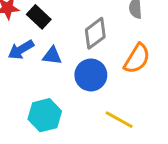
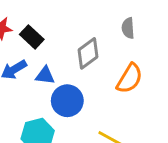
blue circle: (91, 75) -> (67, 101), moved

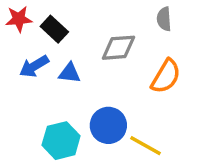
gray diamond: (88, 53) -> (118, 48), turned 32
blue circle: (67, 101) -> (108, 125), moved

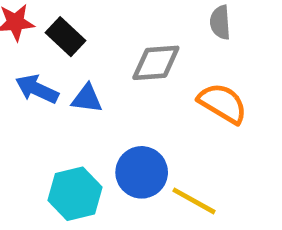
blue arrow: (34, 66) -> (37, 89), turned 56
orange semicircle: (166, 76) -> (223, 103), turned -90

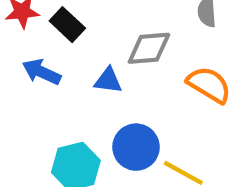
blue triangle: (87, 99) -> (108, 80), moved

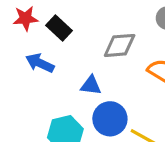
blue triangle: (108, 80) -> (91, 85), moved

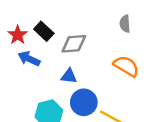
red star: (26, 18) -> (18, 35), moved, turned -30
gray diamond: (120, 45) -> (74, 44), moved

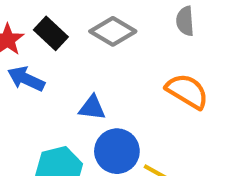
gray diamond: (74, 44) -> (113, 31), moved, turned 35

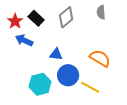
gray diamond: (113, 31) -> (66, 17), turned -70
orange semicircle: (187, 91) -> (100, 58), moved

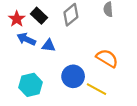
blue triangle: (56, 54) -> (49, 46), moved
cyan hexagon: (40, 84) -> (31, 85), moved

